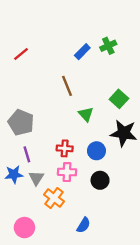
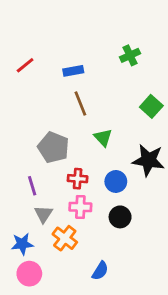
blue rectangle: (82, 52) -> (73, 71), moved, turned 35
green square: (119, 99) -> (151, 106), moved
gray pentagon: (21, 122) -> (53, 147), moved
blue star: (14, 174) -> (22, 244), moved

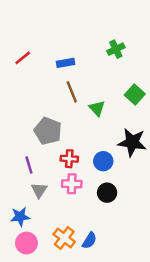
green triangle: (103, 138) -> (97, 108), moved
orange cross: (65, 238) -> (64, 238), moved

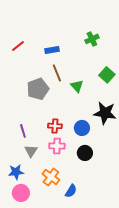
gray pentagon: (48, 131) -> (38, 89), moved, turned 30
orange cross: (64, 238) -> (51, 177), moved

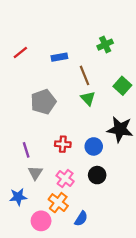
brown line: (57, 73) -> (85, 75), moved
pink cross: (57, 146) -> (65, 179), moved, turned 35
pink circle: (21, 193) -> (41, 221), moved

